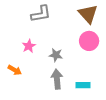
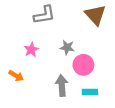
pink circle: (89, 41) -> (83, 65), moved
gray star: (56, 55) -> (67, 47), moved

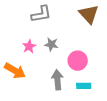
gray star: (67, 47) -> (51, 44), moved
orange arrow: (16, 76) -> (15, 71), size x1.5

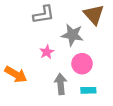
gray star: (51, 44) -> (72, 35), moved, size x1.5
pink star: (29, 46) -> (47, 52), moved

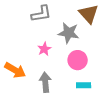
gray arrow: (61, 84) -> (45, 82), moved

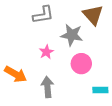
cyan rectangle: (84, 85) -> (100, 90), moved

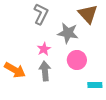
gray L-shape: (43, 15) -> (41, 14), turned -55
gray arrow: (47, 87) -> (45, 71), moved

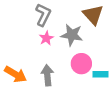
pink star: (44, 49) -> (46, 38), moved
cyan rectangle: (95, 85) -> (101, 74), moved

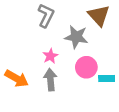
pink star: (46, 38) -> (50, 56), moved

